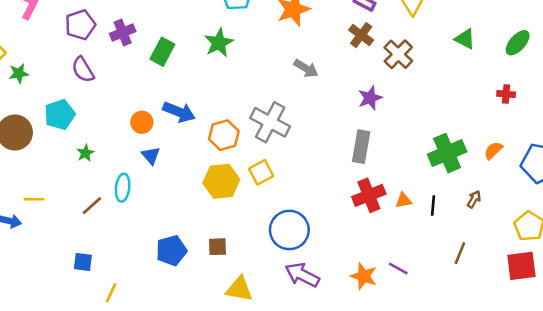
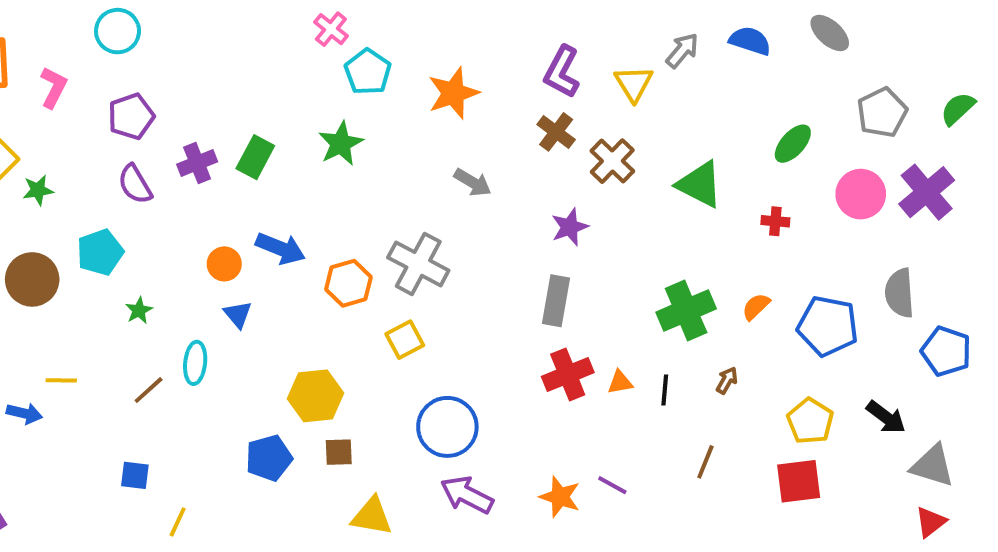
purple cross: (123, 32) -> (197, 163), moved
green triangle: (465, 39) -> (700, 184), moved, size x1.5
yellow hexagon: (221, 181) -> (315, 396), moved

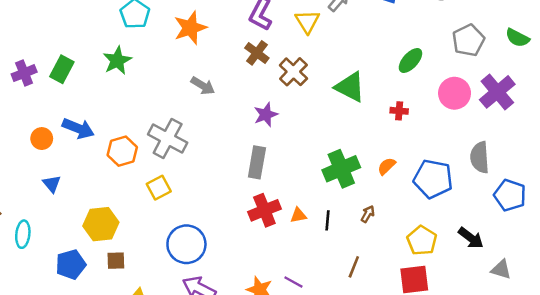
green semicircle: (958, 109) -> (517, 38), turned -110
blue triangle: (238, 314) -> (52, 184), moved
cyan ellipse: (195, 363) -> (23, 234), moved
gray triangle: (933, 466) -> (501, 269), size x0.7

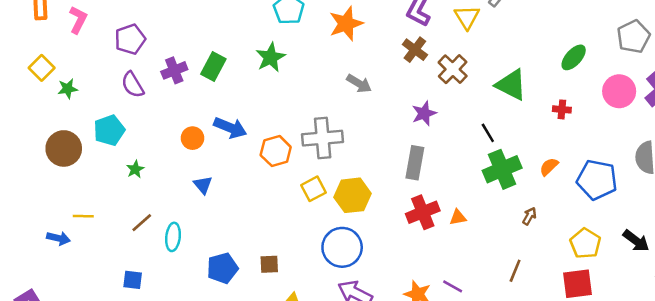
gray cross: (168, 139) -> (323, 138), turned -33
black line: (327, 220) -> (488, 133), moved, turned -36
yellow hexagon: (101, 224) -> (352, 195), moved

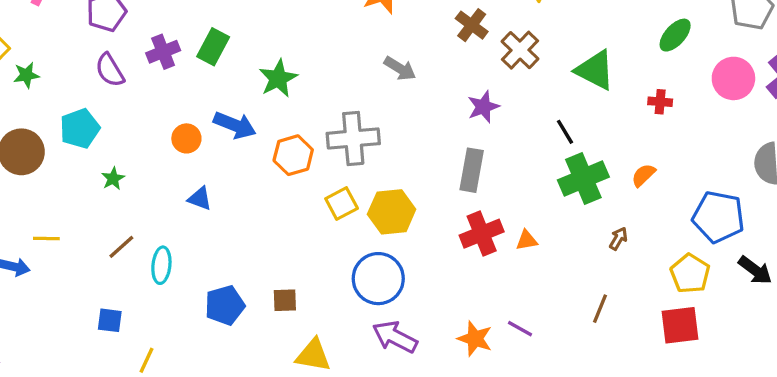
green star: (271, 57) -> (278, 78), moved
blue pentagon: (597, 180) -> (718, 217), moved
blue triangle: (203, 185) -> (200, 199), turned -30

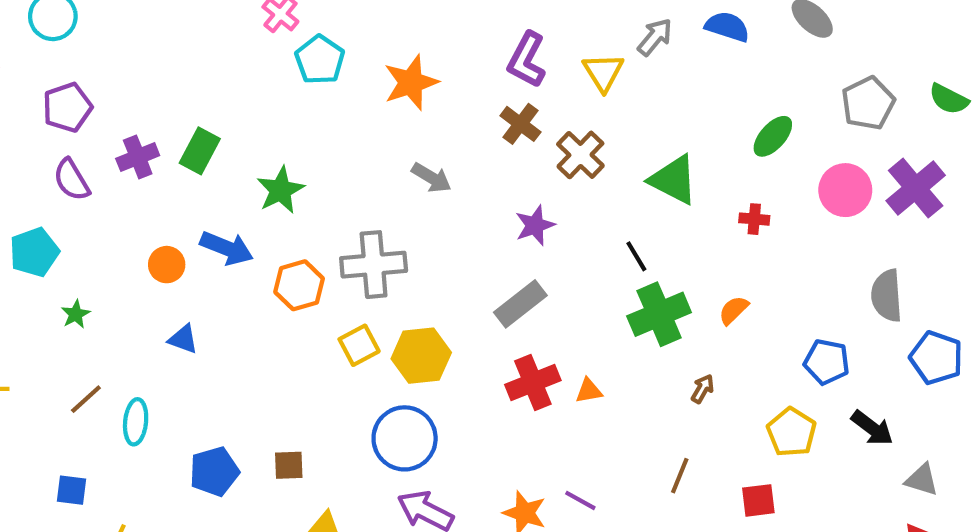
gray rectangle: (472, 170) -> (520, 304), turned 42
blue pentagon: (718, 217) -> (827, 362), size x0.7
red square: (680, 325) -> (758, 500), moved, size x0.7

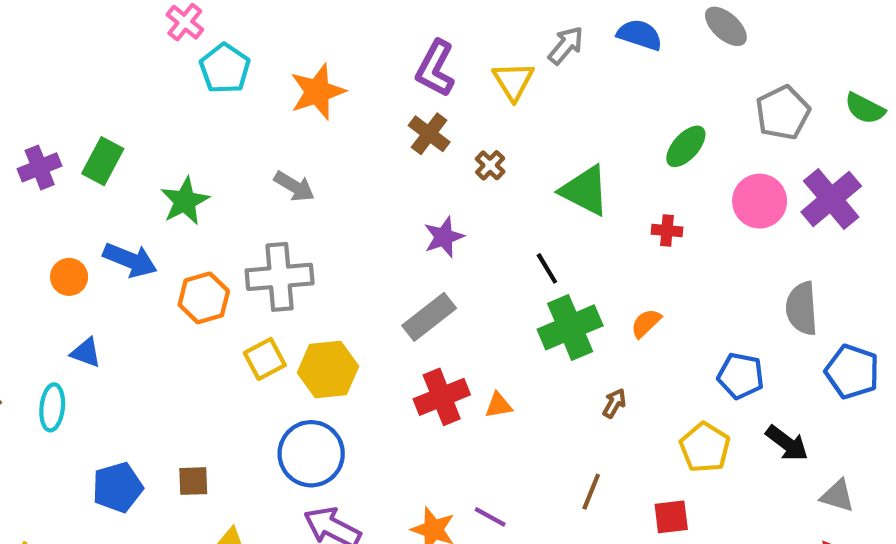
brown cross: (580, 155) -> (490, 165), size x0.6
gray arrow: (431, 178) -> (294, 186), moved
cyan ellipse: (136, 422) -> (52, 407), moved

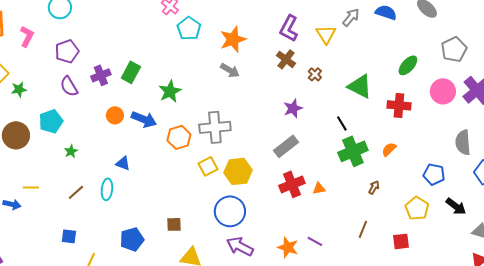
gray arrow: (294, 186) -> (230, 70), moved
red cross: (667, 231) -> (399, 105), size x1.6
orange circle: (69, 277) -> (115, 115), moved
blue pentagon: (117, 487) -> (132, 239), moved

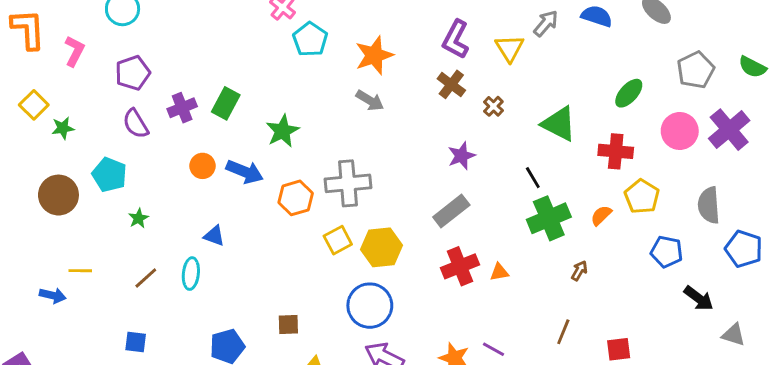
cyan pentagon: (51, 121) -> (109, 175), turned -30
yellow pentagon: (417, 208) -> (642, 196), moved

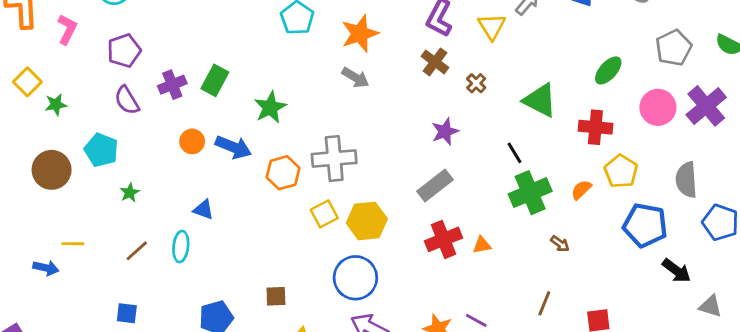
blue pentagon: (667, 252) -> (645, 225), size x1.4
brown arrow: (579, 271) -> (560, 244), turned 96

